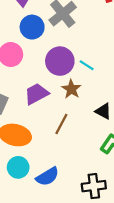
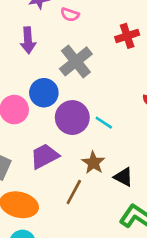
blue circle: (32, 27) -> (44, 93), moved
brown star: (71, 89) -> (93, 163), moved

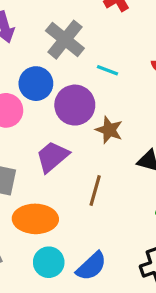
cyan line: (104, 123) -> (108, 70), moved
brown star: (93, 163) -> (109, 130), moved

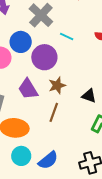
brown star: (109, 130) -> (57, 85), moved, turned 30
purple trapezoid: (52, 157) -> (28, 89), turned -85

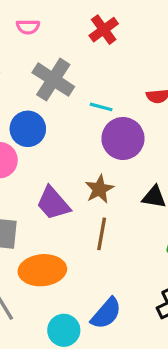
purple circle: (44, 57) -> (123, 138), moved
cyan circle: (21, 156) -> (64, 330), moved

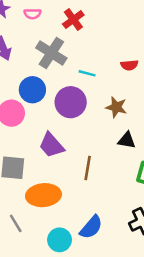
red cross: (104, 30) -> (73, 19), moved
purple circle: (123, 138) -> (71, 102), moved
brown star: (99, 189) -> (116, 107), moved, turned -30

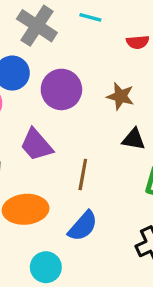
cyan line: (87, 73) -> (90, 17), moved
blue semicircle: (91, 227) -> (83, 226), moved

